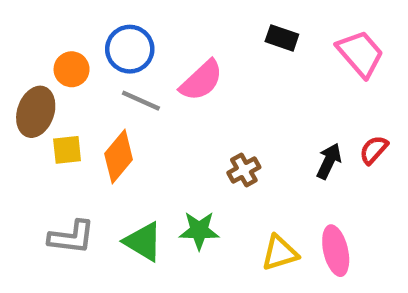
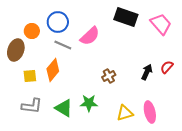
black rectangle: (282, 38) -> (126, 17), size x1.6
yellow square: (67, 150) -> (30, 76), moved

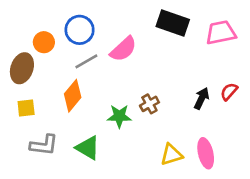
pink trapezoid: (161, 24) -> (221, 33), turned -60
gray line: (63, 45) -> (86, 61), turned -54
yellow square: (30, 76) -> (26, 108), moved
green star: (89, 103) -> (119, 116), moved

